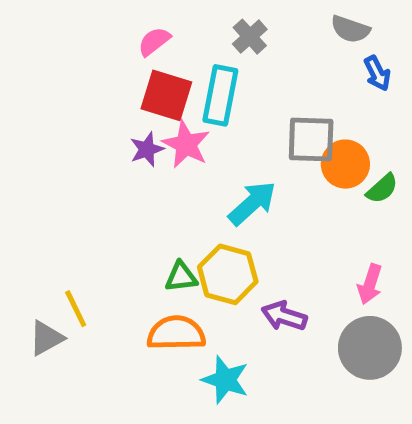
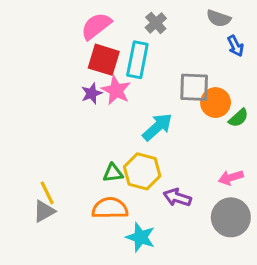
pink semicircle: (154, 41) -> (96, 26), size x1.5
pink arrow: (370, 284) -> (231, 178), turned 55
gray triangle: (46, 338) -> (44, 211), moved

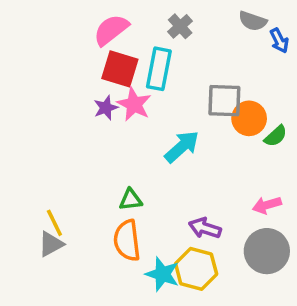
blue arrow: (235, 46) -> (279, 41), moved
yellow hexagon: (142, 171) -> (196, 269), moved
orange semicircle: (110, 208) -> (127, 240), turned -96

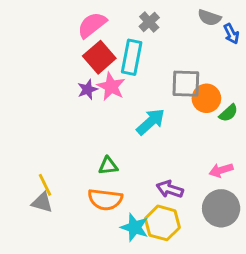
red square: (120, 69) -> (99, 57), turned 32
orange semicircle: (127, 240) -> (105, 200), turned -76
gray triangle: (51, 244) -> (42, 202), turned 45

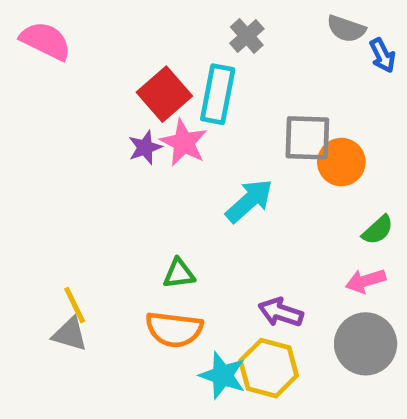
pink semicircle: (92, 25) -> (46, 41), moved, turned 64
green semicircle: (228, 113) -> (378, 230), moved

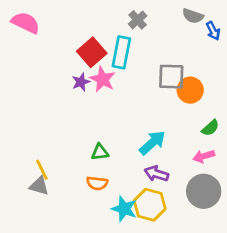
cyan arrow: (249, 201) -> (152, 143), moved
orange semicircle: (174, 329) -> (97, 183), size x0.7

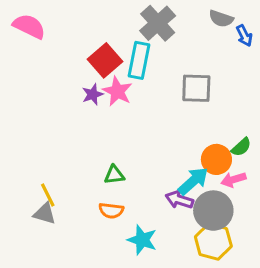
gray cross: (138, 20) -> (158, 23), size x1.6
orange circle: (190, 90) -> (216, 159), moved
cyan arrow: (152, 143) -> (193, 181), moved
gray circle: (204, 191) -> (213, 211), moved
yellow hexagon: (150, 205) -> (213, 241), moved

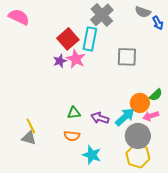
purple arrow: (179, 200) -> (100, 118), moved

